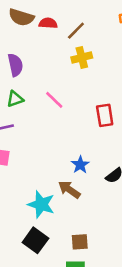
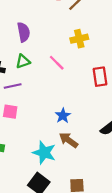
yellow cross: (82, 58) -> (79, 39), moved
blue star: (80, 165) -> (63, 116), moved

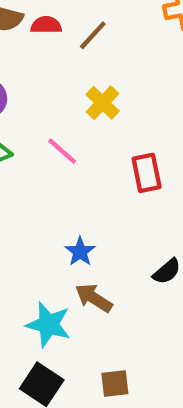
yellow cross: (79, 39) -> (103, 103), turned -30

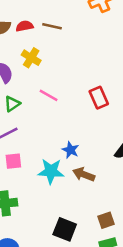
brown line: (93, 35) -> (52, 26), turned 72
yellow cross: (103, 103) -> (31, 58), moved
cyan star: (49, 324) -> (51, 171), moved

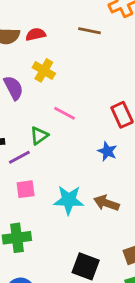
brown line: (52, 26) -> (90, 31), moved
green triangle: (12, 104) -> (39, 136), moved
blue star: (71, 150) -> (107, 151), moved

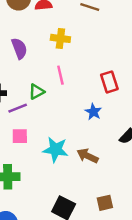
yellow cross: (44, 70) -> (60, 38), moved, turned -30
pink line: (64, 113) -> (60, 75), turned 42

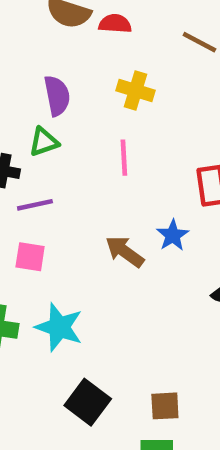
green triangle: (37, 92) -> (44, 142), moved
cyan star: (56, 150) -> (59, 327), moved
brown arrow: (87, 156) -> (125, 252), moved

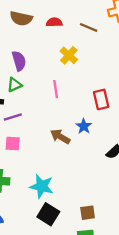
red semicircle: (115, 24) -> (54, 22), moved
yellow cross: (136, 91) -> (69, 55), moved, turned 30
cyan star: (59, 327) -> (42, 186), moved

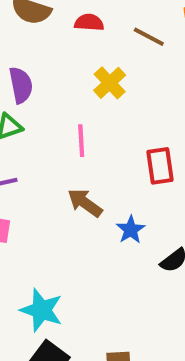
blue star: (84, 126) -> (131, 230), moved
brown arrow: (60, 137) -> (85, 203), moved

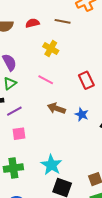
pink line: (81, 141) -> (46, 80), turned -42
cyan star: (41, 310) -> (51, 165), turned 30

